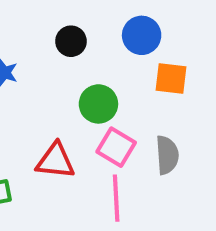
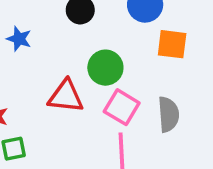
red triangle: (55, 161) -> (66, 96), moved

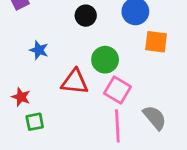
blue star: (19, 39) -> (39, 50), moved
gray semicircle: (168, 114) -> (155, 118), moved, turned -36

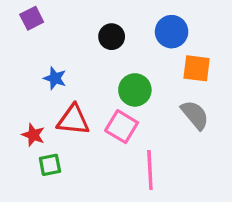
red triangle: (75, 82) -> (73, 120), moved
pink square: (117, 90) -> (122, 127), moved
gray semicircle: (155, 118) -> (195, 115), moved

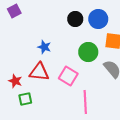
black circle: (112, 37) -> (75, 19), moved
blue star: (55, 78) -> (44, 47), moved
green circle: (135, 90) -> (88, 52), moved

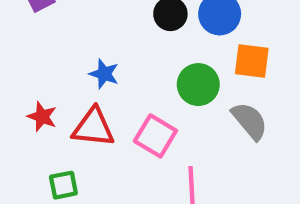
red star: (15, 81) -> (42, 117), moved

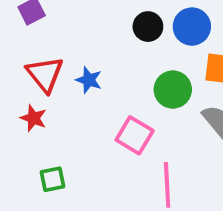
red triangle: (93, 127) -> (45, 74), moved, turned 45

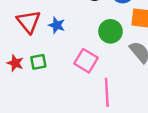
red star: (33, 118) -> (15, 63), moved
green square: (53, 179) -> (38, 62), moved

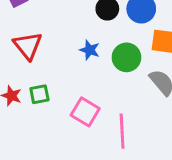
blue star: (57, 25) -> (90, 50), moved
pink square: (86, 61) -> (85, 112), moved

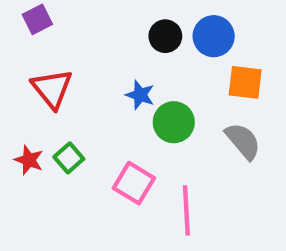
green circle: (126, 57) -> (174, 122), moved
green square: (39, 94) -> (69, 158), turned -30

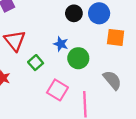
gray semicircle: (243, 141) -> (112, 80), moved
green square: (69, 158) -> (36, 63), moved

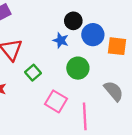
blue circle: (99, 13) -> (93, 35), moved
blue star: (61, 44) -> (61, 40), moved

